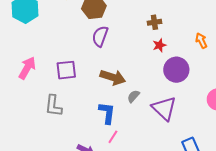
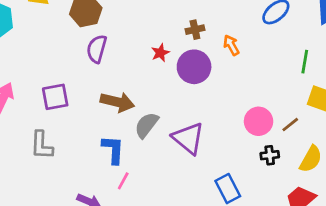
brown cross: (154, 22) -> (195, 30), moved
red star: (159, 45) -> (160, 53), moved
purple circle: (176, 70) -> (194, 67), moved
gray semicircle: (133, 96) -> (147, 125), size x1.5

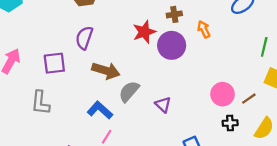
purple semicircle: (97, 49) -> (84, 38), moved
red star: (160, 53) -> (144, 32), size x1.5
purple triangle: (188, 138) -> (163, 105), size x0.6
blue L-shape: (113, 150) -> (100, 110), turned -55

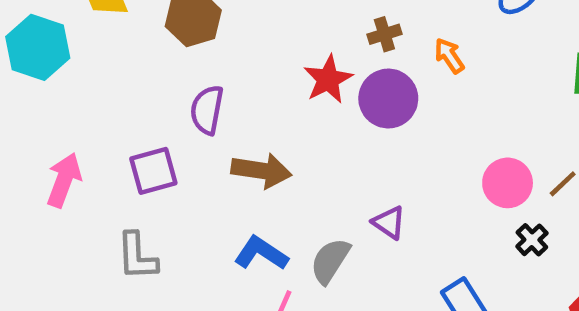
gray semicircle: (129, 91) -> (330, 261), moved
black cross: (230, 123) -> (532, 240), turned -32

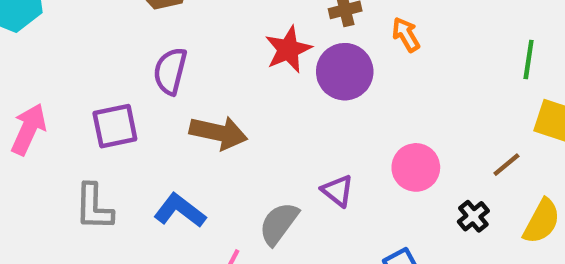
pink circle: (508, 183) -> (416, 167), moved
blue L-shape: (261, 253) -> (180, 211), moved

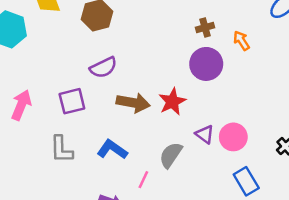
red star: (288, 49) -> (172, 102), moved
purple semicircle: (170, 71) -> (103, 67), turned -128
pink circle: (416, 167) -> (233, 137), moved

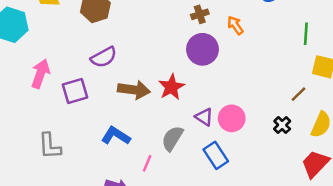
pink arrow: (21, 105) -> (40, 74), moved
gray L-shape: (61, 149) -> (50, 146), moved
blue rectangle: (246, 181) -> (216, 155), moved

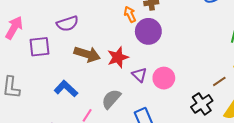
orange arrow: (235, 25) -> (130, 14), moved
purple triangle: (204, 117) -> (139, 75), moved
pink circle: (232, 118) -> (164, 78), moved
black cross: (282, 125) -> (202, 104), size x1.5

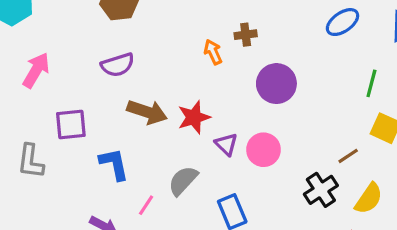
purple circle: (148, 31) -> (276, 84), moved
purple square: (39, 47) -> (71, 124), moved
blue L-shape: (66, 89) -> (114, 164), turned 35

